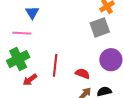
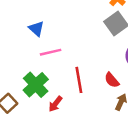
pink line: (22, 33) -> (51, 52), moved
red semicircle: (83, 74) -> (112, 80), turned -136

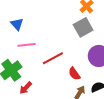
red line: (79, 80) -> (53, 58), moved, turned 65

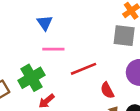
gray square: (83, 27) -> (124, 36), turned 30

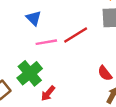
red line: (83, 69) -> (76, 35), moved

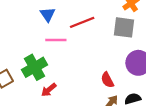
red line: (76, 35) -> (82, 22), moved

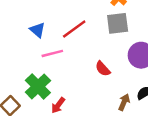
red semicircle: (107, 80) -> (103, 69), moved

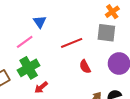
red line: (74, 29) -> (72, 43), moved
pink line: (52, 53) -> (25, 42), moved, turned -36

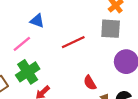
blue triangle: (40, 22) -> (37, 21), turned -32
red semicircle: (85, 67) -> (90, 83), moved

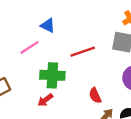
green cross: (28, 72) -> (52, 75), moved, turned 30

